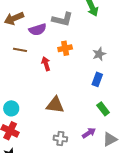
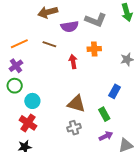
blue rectangle: (97, 79) -> (115, 91), moved
green rectangle: (103, 109) -> (104, 114), moved
gray cross: (60, 139) -> (74, 128), moved, turned -32

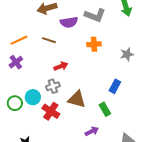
red arrow: (73, 62) -> (61, 66), moved, turned 80
green circle: (15, 86) -> (15, 103), moved
red cross: (28, 123) -> (51, 111), moved
gray cross: (74, 128) -> (53, 86), moved
purple arrow: (106, 136) -> (92, 131), moved

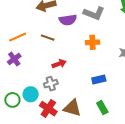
blue rectangle: (115, 86) -> (99, 79), moved, turned 48
brown triangle: (77, 99) -> (72, 108), moved

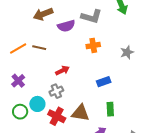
brown line: (48, 38) -> (39, 48), moved
purple cross: (14, 59) -> (18, 81), moved
green rectangle: (102, 108) -> (110, 109), turned 32

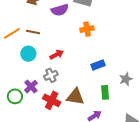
gray star: (127, 52) -> (126, 79), moved
purple cross: (18, 81) -> (31, 87), moved
cyan circle: (37, 104) -> (28, 54), moved

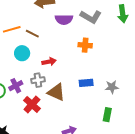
gray star: (126, 79) -> (112, 87), moved
green rectangle: (105, 92) -> (107, 115), moved
brown triangle: (75, 97) -> (56, 92), moved

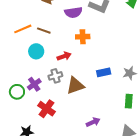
orange cross: (85, 45) -> (83, 37), moved
brown triangle: (56, 92) -> (75, 86), turned -36
red cross: (32, 104) -> (46, 109), moved

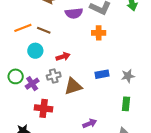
orange cross: (83, 37) -> (99, 33), moved
green circle: (17, 92) -> (16, 76), moved
red cross: (46, 109) -> (44, 108), turned -30

